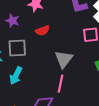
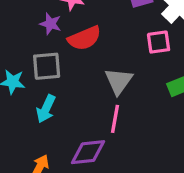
purple star: (12, 21) -> (50, 24), moved
red semicircle: (42, 31) -> (84, 38), size x1.5

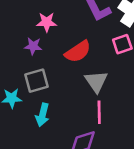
red semicircle: (84, 38) -> (78, 52), moved

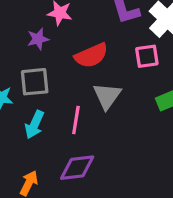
purple star: (33, 46) -> (38, 39), turned -30
pink line: (99, 112) -> (76, 120), moved

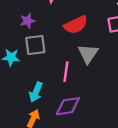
purple star: (38, 39) -> (28, 21), moved
cyan arrow: (34, 125) -> (36, 92), moved

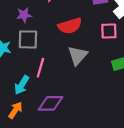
pink line: (66, 72) -> (40, 68), moved

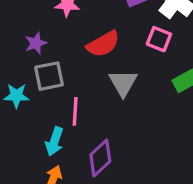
pink square: (109, 31) -> (159, 39), turned 36
purple diamond: (51, 103) -> (100, 158), turned -30

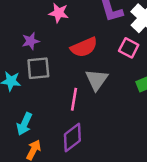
pink line: (75, 111) -> (74, 99), moved
cyan arrow: (54, 141) -> (24, 124), moved

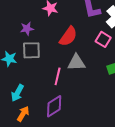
red semicircle: (84, 47) -> (68, 36), turned -35
gray triangle: (97, 80) -> (76, 63), turned 48

